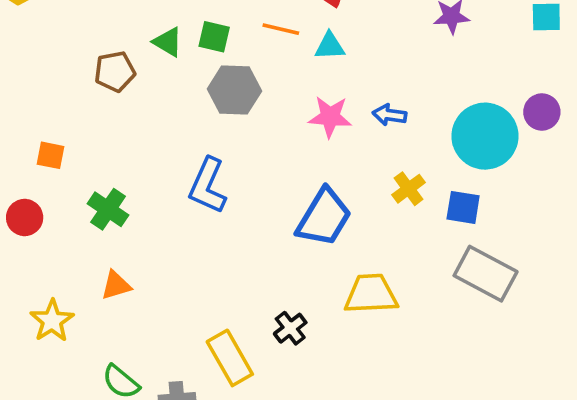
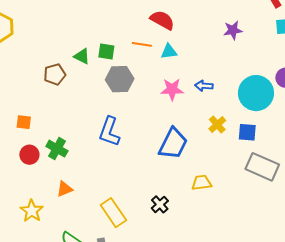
red circle: (25, 217) -> (29, 155), moved
yellow trapezoid: (371, 294) -> (202, 183), size x0.7
yellow rectangle: (230, 358) -> (113, 213), moved

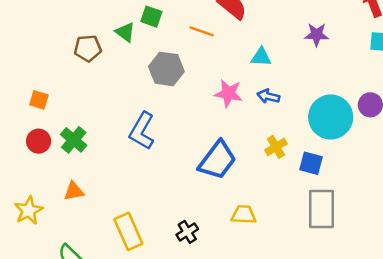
green square: (106, 51) -> (151, 17), moved
cyan triangle: (169, 52) -> (261, 57), moved
gray rectangle: (262, 167) -> (322, 209), turned 56

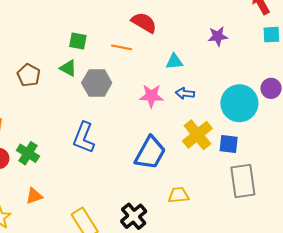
green triangle: (125, 32) -> (68, 68), moved
brown pentagon: (88, 48) -> (29, 75), turned -30
yellow cross: (276, 147) -> (197, 135), size x1.6
black cross: (187, 232) -> (134, 216), size x1.4

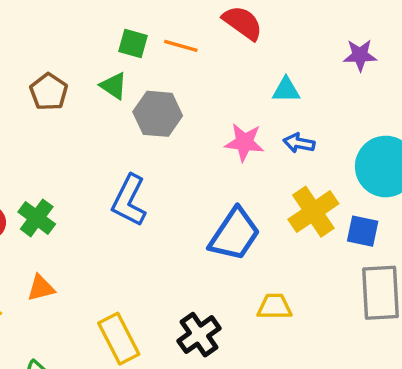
orange line: (122, 47) -> (181, 46), moved

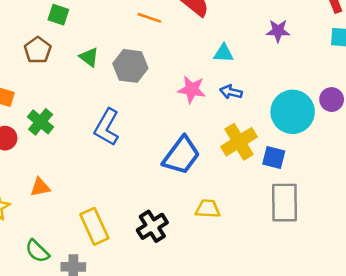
green square: (133, 43) -> (58, 15), moved
green triangle: (114, 86) -> (89, 57), moved
brown pentagon: (49, 92) -> (38, 50), moved
green cross: (37, 218) -> (41, 122), moved

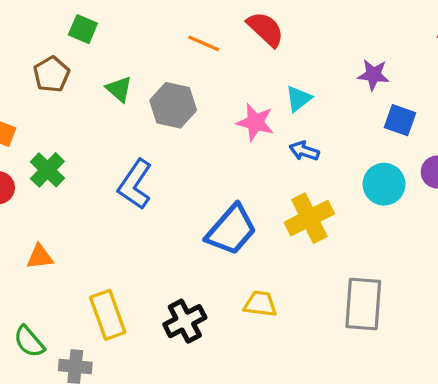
cyan triangle: (224, 53) -> (299, 99), turned -45
pink star: (192, 89) -> (255, 122), moved
cyan circle: (293, 112) -> (384, 184), size x0.7
blue square: (274, 157) -> (400, 120), moved

